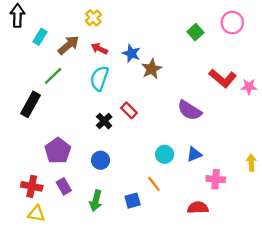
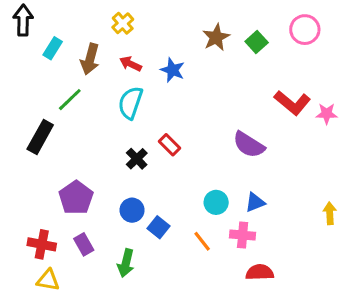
brown arrow: (68, 45) -> (90, 59), turned 145
brown star: (152, 69) -> (216, 37), moved
pink cross: (216, 179) -> (243, 235), moved
blue square: (133, 201) -> (159, 227), moved, turned -35

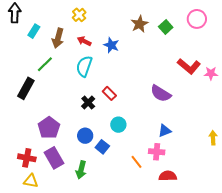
cyan circle: (216, 202) -> (118, 125), moved
orange line: (202, 241) -> (136, 162), moved
purple rectangle: (84, 244) -> (54, 158), size x1.5

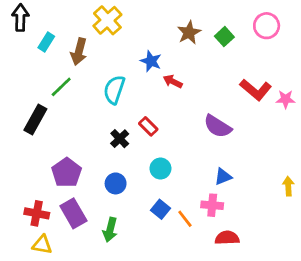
yellow cross: (79, 15) -> (107, 20), size x1.5
red arrow: (84, 41) -> (173, 81), moved
blue square: (102, 147) -> (160, 209), moved

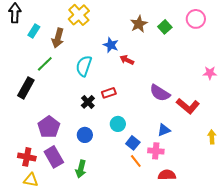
red L-shape: (256, 90) -> (188, 106), moved
red rectangle: (148, 126) -> (109, 93), turned -64
blue square: (160, 209) -> (133, 143), moved

